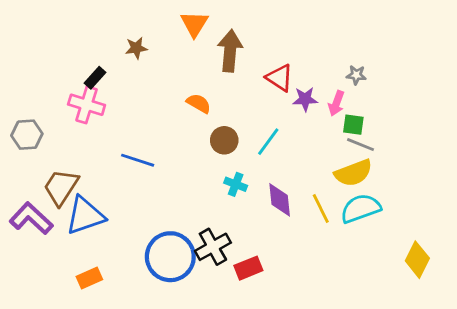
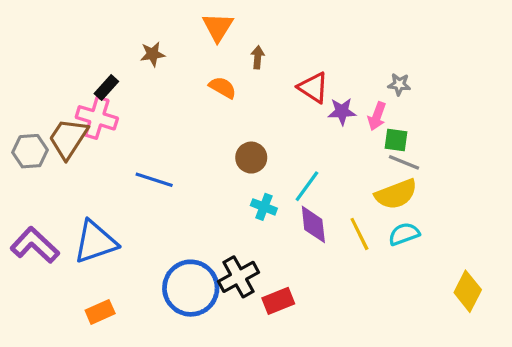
brown arrow: (230, 51) -> (258, 57), size x0.5
orange semicircle: (199, 103) -> (223, 88), moved
cyan line: (268, 142) -> (307, 186), moved
brown trapezoid: (61, 187) -> (68, 138), moved
cyan semicircle: (361, 208) -> (404, 234), size x0.7

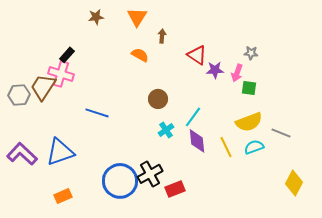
brown star: (153, 54) -> (96, 17), moved
gray line: (404, 162) -> (281, 133), moved
cyan cross: (264, 207) -> (166, 130), turned 35

